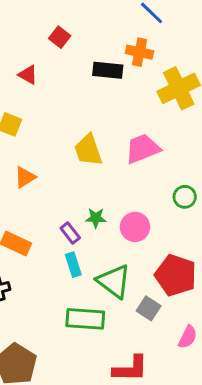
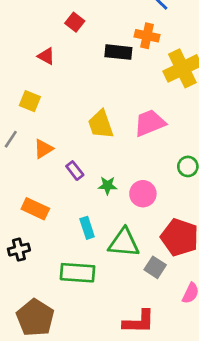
purple rectangle: (70, 233) -> (75, 171), moved
green triangle: (114, 281) -> (124, 243), turned -32
green rectangle: (85, 319) -> (78, 273), moved

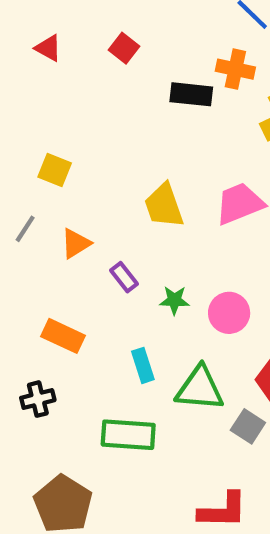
red triangle: (46, 56) -> (48, 48), moved

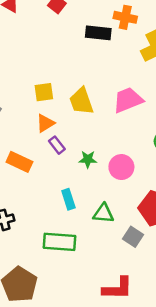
yellow square: (55, 170) -> (44, 92), moved, turned -30
orange triangle: (76, 244) -> (45, 123), moved
orange rectangle: (63, 336) -> (19, 162), moved
green triangle: (200, 389) -> (103, 213), size x0.7

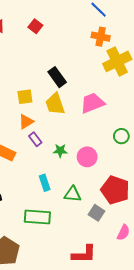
orange cross: (125, 17) -> (101, 37), moved
black rectangle: (98, 33) -> (57, 77), moved, turned 48

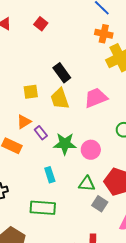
orange triangle: (26, 122) -> (24, 122), moved
green star: (60, 151) -> (65, 144), size x1.6
green triangle: (73, 194) -> (87, 184), moved

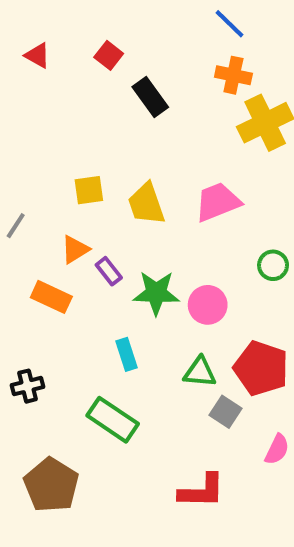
black rectangle: (62, 73) -> (150, 97), moved
green rectangle: (43, 208) -> (113, 420), turned 30

